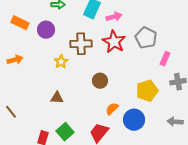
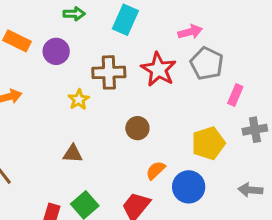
pink arrow: (114, 17) -> (190, 32), moved

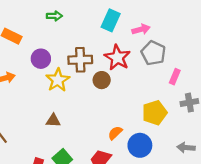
cyan rectangle: (125, 20) -> (111, 20), moved
purple circle: (56, 51) -> (41, 59), moved
yellow star: (79, 100) -> (58, 80), size x1.5
brown circle: (137, 128) -> (102, 80), moved

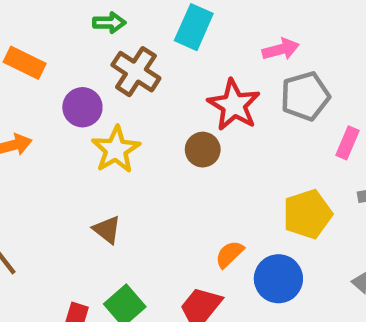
cyan rectangle: (111, 20) -> (194, 27), moved
gray pentagon: (153, 53) -> (305, 96), turned 30
brown cross: (80, 60) -> (136, 72), moved, turned 35
brown triangle: (53, 121) -> (107, 230), turned 35

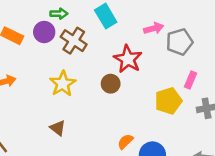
cyan rectangle: (194, 27) -> (106, 16), turned -55
gray pentagon: (305, 96) -> (179, 42), moved
purple circle: (82, 107) -> (44, 32), moved
yellow pentagon: (307, 214) -> (168, 101), moved

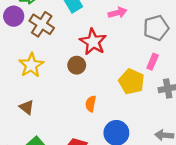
gray pentagon: (179, 42) -> (156, 28), moved
yellow pentagon: (168, 101) -> (132, 82), turned -30
orange semicircle: (125, 141) -> (91, 104), moved, turned -35

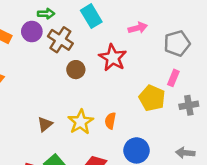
yellow star: (31, 65) -> (81, 122), moved
brown circle: (77, 65) -> (76, 70), moved
brown triangle: (27, 107) -> (45, 124), turned 42

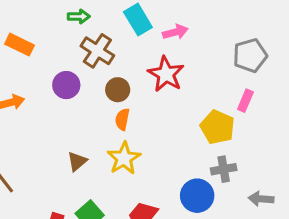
pink arrow: (138, 28) -> (175, 32), moved
purple circle: (32, 32) -> (66, 85), moved
gray cross: (189, 105) -> (224, 169), moved
orange semicircle: (110, 121) -> (122, 119), moved

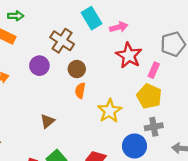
green arrow: (79, 16) -> (16, 16), moved
red star: (166, 74) -> (129, 55), moved
pink rectangle: (245, 101) -> (154, 70), moved
yellow star: (124, 158) -> (110, 111), moved

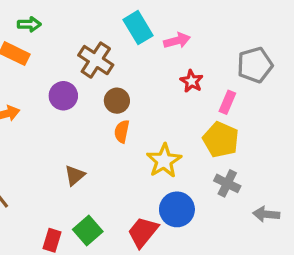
red star: (129, 55) -> (192, 81), size x0.6
gray cross: (154, 127) -> (227, 183), turned 36
blue circle: (135, 146) -> (177, 209), moved

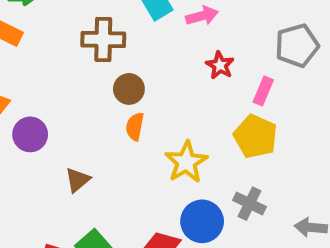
brown cross: (96, 60) -> (103, 40), turned -32
purple circle: (63, 96) -> (30, 134), moved
gray cross: (227, 183) -> (249, 204), moved

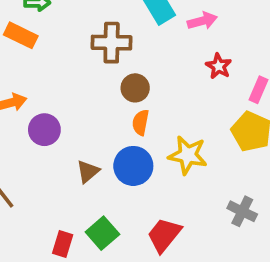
yellow star: (186, 162) -> (188, 155), turned -30
gray cross: (249, 204) -> (242, 211), moved
blue circle: (202, 221) -> (133, 166), moved

